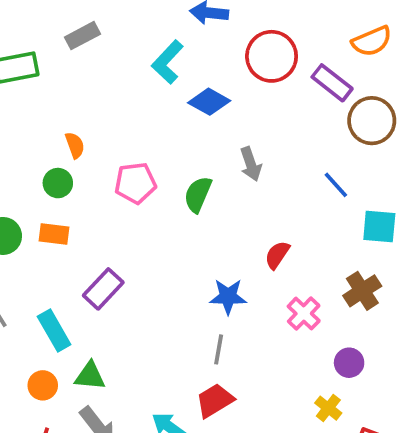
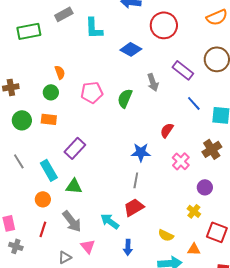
cyan L-shape: (168, 62) -> (94, 28), moved, turned -45
purple rectangle: (332, 83) -> (183, 70), moved
blue line: (336, 185) -> (194, 103), moved
green triangle: (90, 376) -> (74, 186), moved

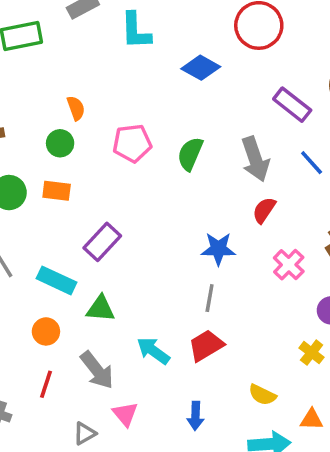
gray arrow: (153, 82) -> (255, 159), moved, size x1.4
cyan rectangle: (49, 170) -> (57, 280), turned -35
cyan arrow: (110, 221) -> (153, 351), moved

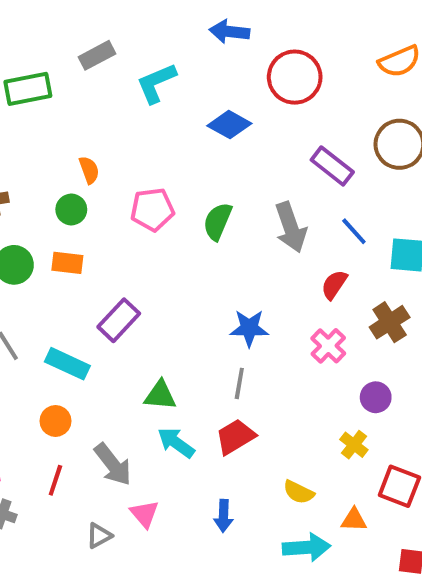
cyan L-shape: (136, 31) -> (156, 83), turned 69
red semicircle: (264, 210) -> (334, 285), moved
green triangle: (101, 309) -> (160, 395), moved

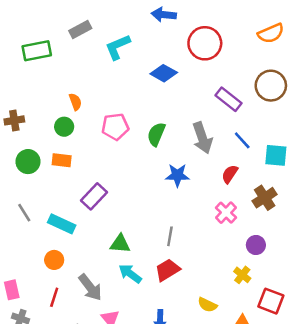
blue star: (249, 328) -> (177, 175), moved

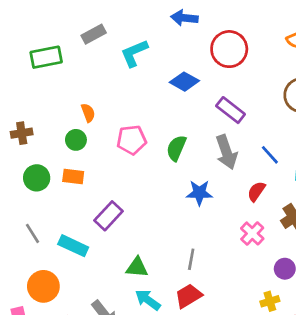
purple rectangle: (228, 99) -> (231, 110), moved
orange circle: (54, 260) -> (43, 286), moved, size x1.5
yellow cross: (242, 275) -> (270, 301), turned 35

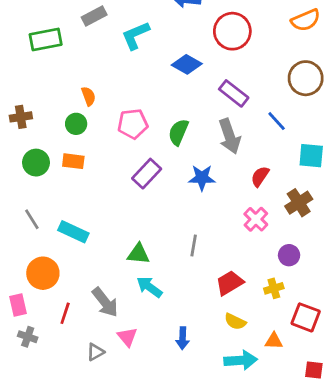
blue line: (270, 155) -> (277, 121), moved
purple rectangle: (108, 216) -> (147, 174), moved
red trapezoid: (188, 296) -> (230, 283), moved

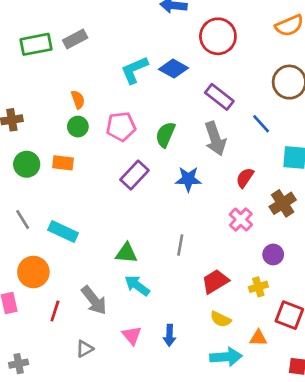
gray rectangle: (94, 16) -> (75, 39), moved
cyan L-shape: (136, 35) -> (134, 70), moved
green circle: (76, 124) -> (78, 127), moved
gray cross: (28, 337) -> (19, 364), moved, turned -30
pink triangle: (127, 337) -> (132, 335), moved

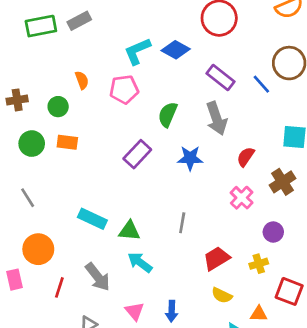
blue line: (261, 124) -> (261, 84), moved
green circle: (78, 127) -> (58, 107), moved
pink pentagon: (121, 127) -> (124, 89), moved
cyan rectangle: (63, 232) -> (92, 219), moved

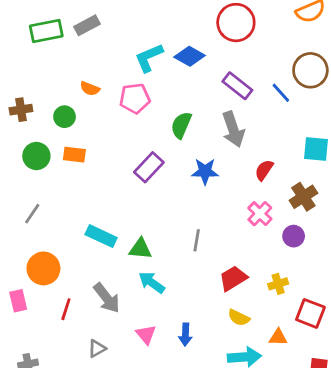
orange semicircle: (82, 80) -> (90, 89), turned 132
gray line: (28, 198) -> (32, 214), turned 66
purple circle: (273, 232) -> (294, 236), moved

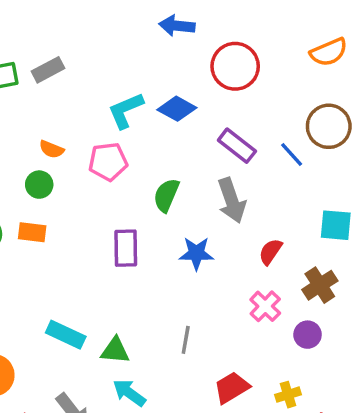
green circle: (65, 117) -> (39, 185), moved
purple rectangle: (149, 167) -> (126, 248), turned -44

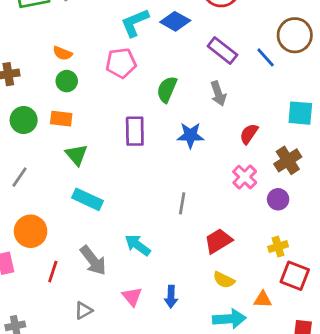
orange semicircle: (52, 149) -> (63, 53), moved
gray arrow: (232, 200) -> (218, 94), size x0.7
green triangle: (115, 350) -> (76, 155), moved, turned 45
yellow cross: (288, 395) -> (278, 247), moved

